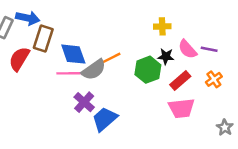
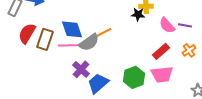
brown rectangle: (43, 38) -> (45, 39), moved
black star: (166, 56) -> (138, 14), moved
green hexagon: (148, 70) -> (134, 77), moved

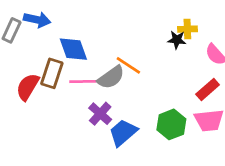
blue diamond: (72, 29) -> (73, 49), moved
red semicircle: (27, 33) -> (28, 87), moved
orange line: (102, 33) -> (128, 65), turned 60

